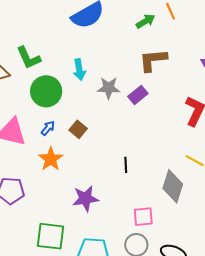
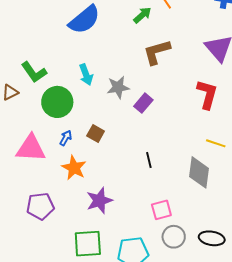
purple rectangle: (138, 95) -> (143, 103), moved
purple star: (85, 199) -> (99, 201), moved
pink square: (143, 217) -> (161, 210), moved

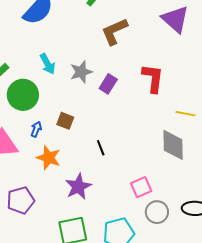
red L-shape: (207, 94) -> (153, 78), moved
black line: (149, 160) -> (101, 148), moved

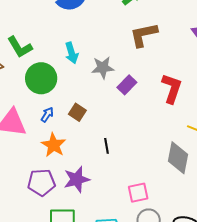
purple pentagon: (21, 200) -> (41, 182), moved

